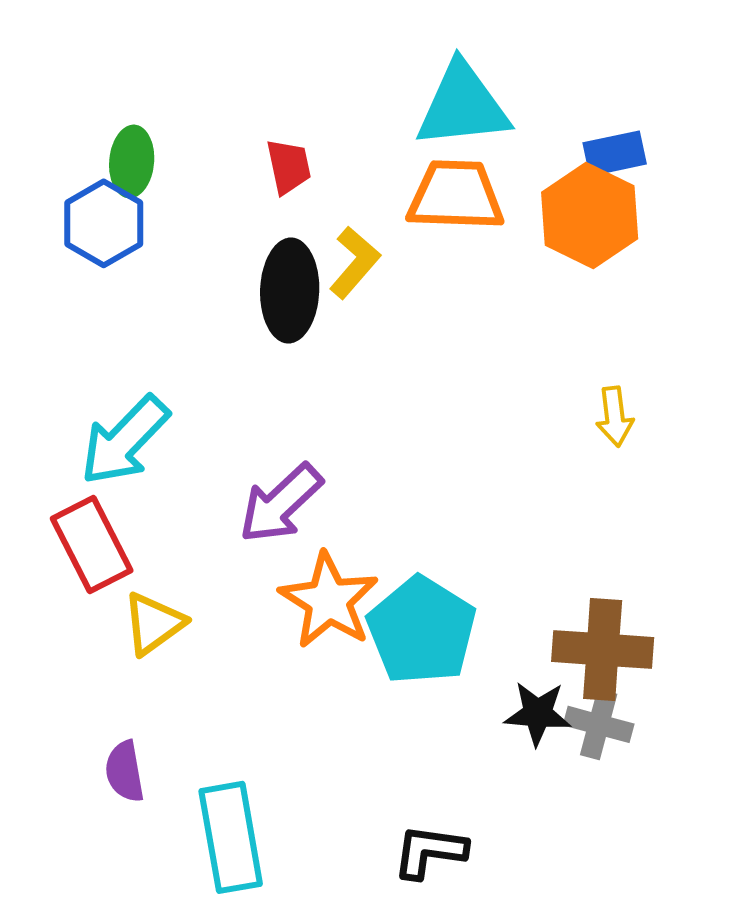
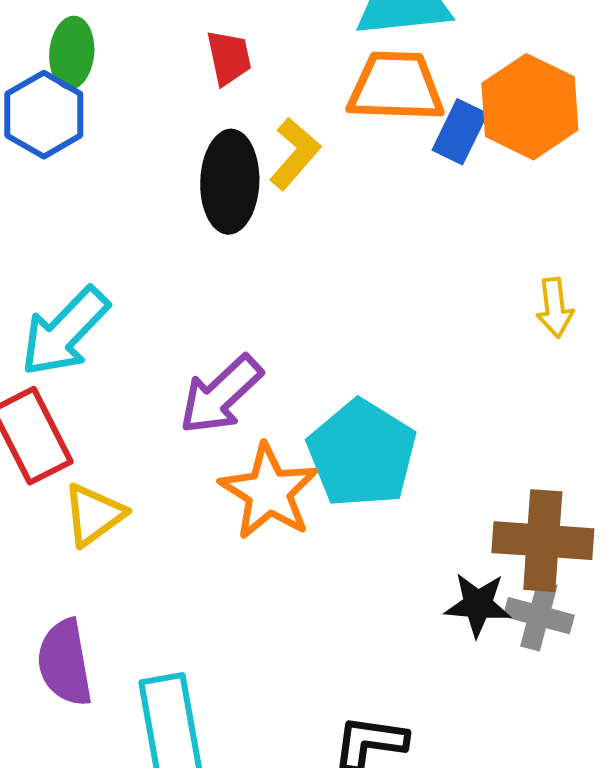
blue rectangle: (615, 153) -> (460, 132), moved, turned -52
cyan pentagon: (422, 630) -> (362, 454), moved
purple semicircle: (125, 771) -> (65, 663), size x1.4

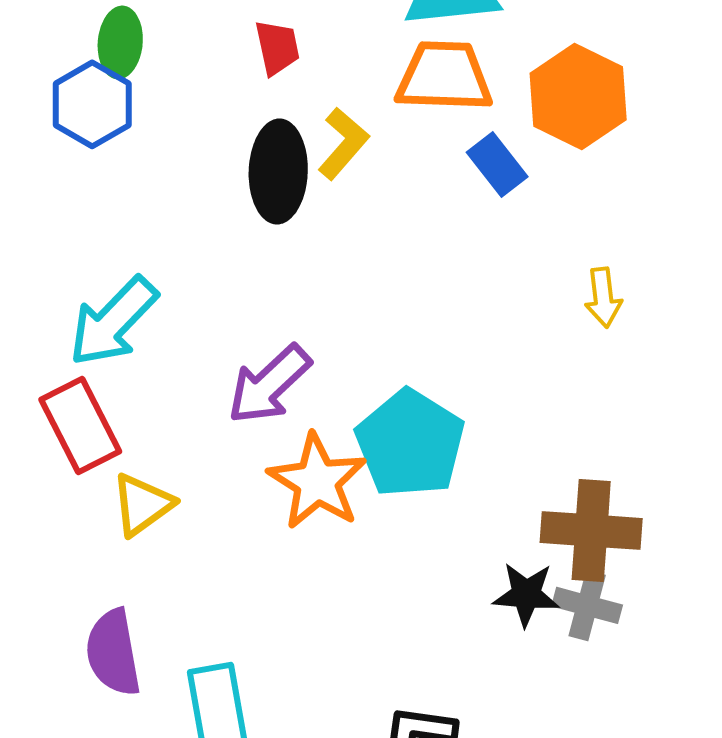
blue rectangle: (460, 132) -> (497, 164), moved, turned -64

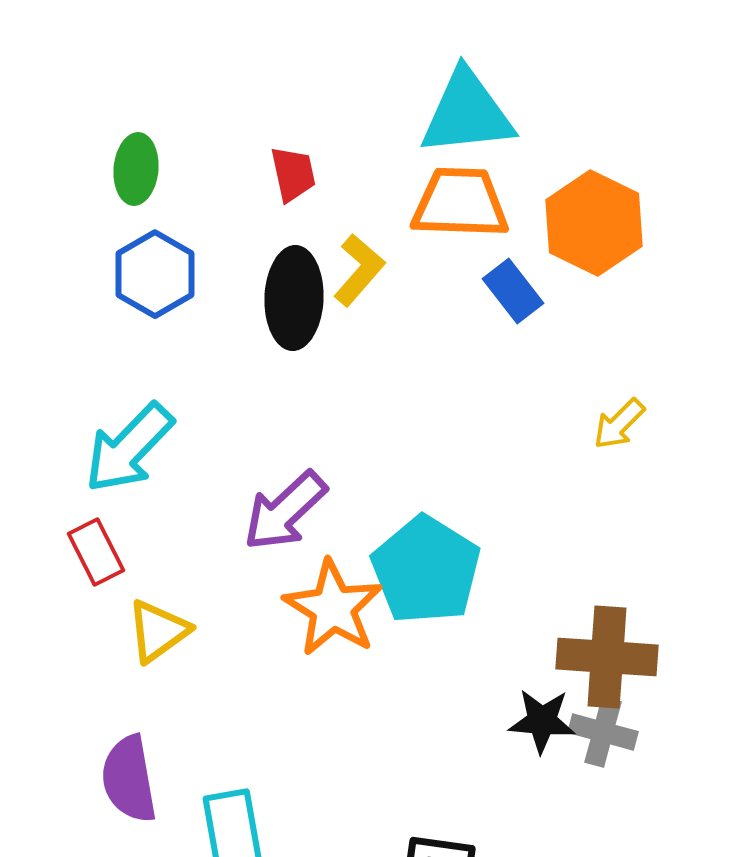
blue hexagon: (92, 104) -> (155, 274), moved
yellow arrow: (603, 297) -> (619, 424), turned 52
red rectangle: (80, 425) -> (96, 552), size x0.7

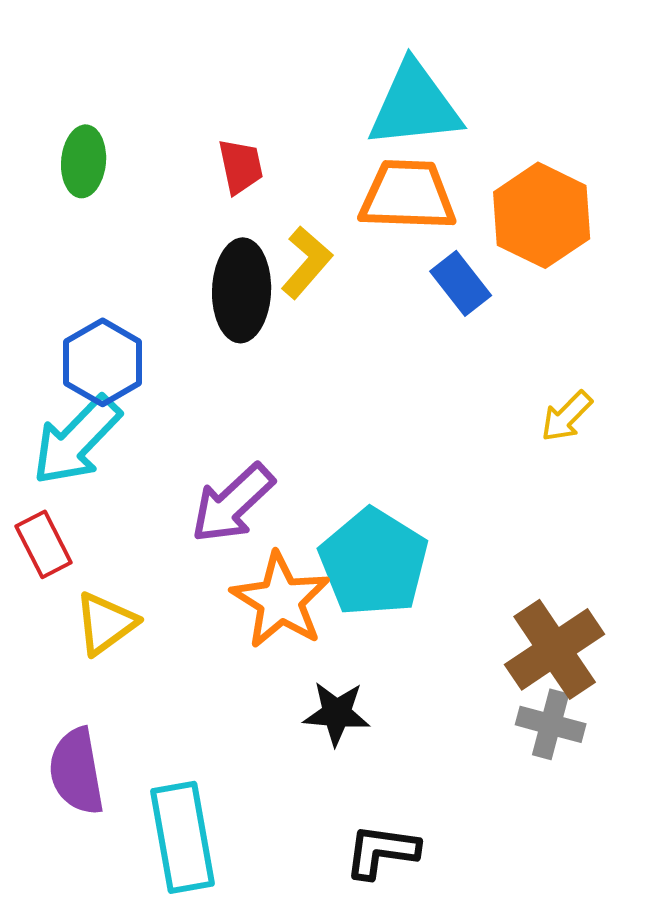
blue hexagon: (155, 274) -> (103, 362), moved
brown cross: (607, 657) -> (555, 649), turned -38
black star: (542, 721) -> (337, 713), moved

